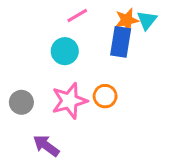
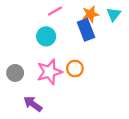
cyan triangle: (147, 20) -> (114, 14), moved
blue rectangle: (121, 42) -> (86, 30), turned -30

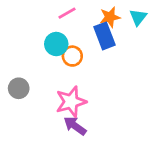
orange circle: (75, 69) -> (72, 56), moved
pink star: (49, 72) -> (71, 102), moved
purple arrow: (33, 104) -> (75, 126), moved

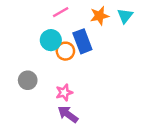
blue rectangle: (105, 36) -> (82, 41), moved
gray circle: (19, 88) -> (28, 80), moved
pink star: (71, 102) -> (64, 92), size x0.6

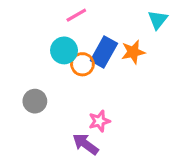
orange star: (99, 16) -> (133, 52), moved
blue rectangle: (82, 41) -> (104, 52), turned 50
pink star: (64, 92) -> (99, 121), moved

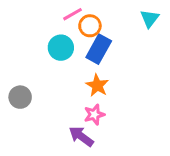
orange star: (133, 52) -> (97, 85), moved, turned -30
orange circle: (82, 64) -> (90, 26), moved
gray circle: (35, 101) -> (20, 97), moved

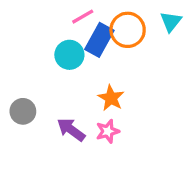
orange circle: (90, 26) -> (128, 30), moved, size x1.4
blue rectangle: (99, 49) -> (99, 40), moved
purple arrow: (81, 136) -> (71, 130), moved

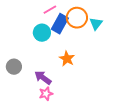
cyan triangle: (171, 22) -> (96, 24), moved
pink star: (108, 131) -> (46, 94), moved

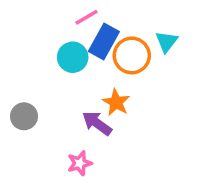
orange circle: (77, 18) -> (132, 55), moved
purple arrow: (43, 78) -> (97, 123), moved

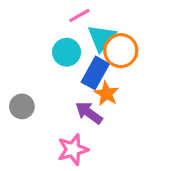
blue rectangle: (104, 42) -> (95, 73), moved
cyan triangle: (167, 42) -> (102, 38), moved, size x1.4
pink star: (80, 163) -> (73, 149), size x1.4

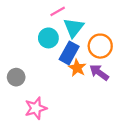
orange circle: (121, 51) -> (100, 46), moved
purple arrow: (89, 113) -> (99, 73), moved
pink star: (73, 149) -> (36, 108), moved

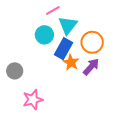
purple arrow: (99, 73) -> (91, 67), turned 96

